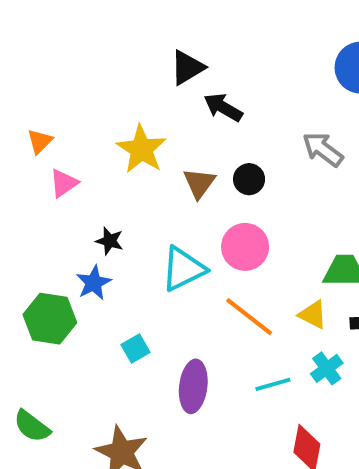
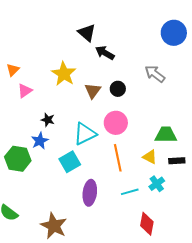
black triangle: (187, 68) -> (87, 33), turned -48
orange line: (249, 317) -> (118, 158), turned 40
cyan square: (135, 349) -> (70, 162), moved, size x1.5

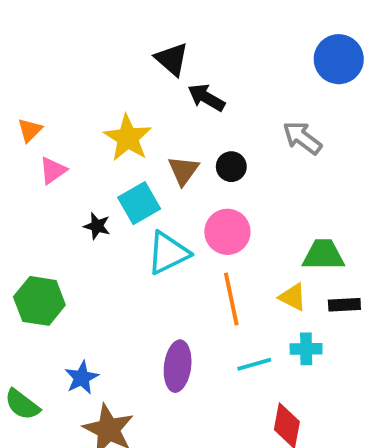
blue star: (40, 141) -> (82, 378), moved
cyan square: (70, 162) -> (139, 203), moved
cyan cross: (157, 184) -> (306, 349), turned 35

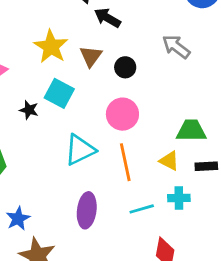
brown triangle: (183, 170) -> (91, 56), moved
cyan square: (139, 203) -> (59, 93), turned -32
cyan triangle: (168, 253) -> (80, 150), moved

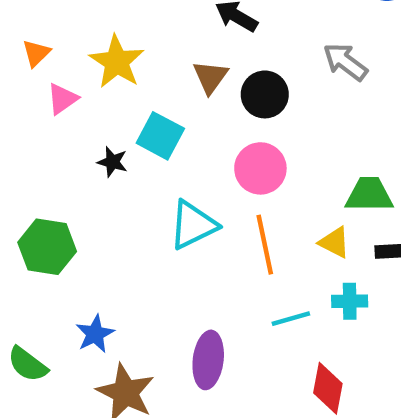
yellow star: (51, 47) -> (117, 62), moved
black circle: (125, 67) -> (265, 94), size x1.4
purple ellipse: (87, 210) -> (208, 360), moved

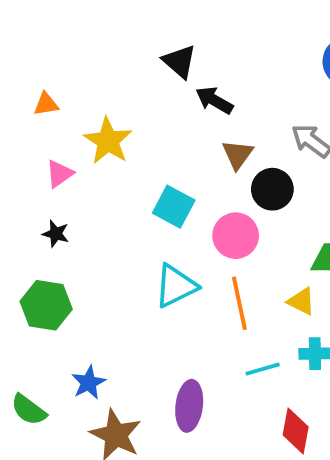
orange triangle: (36, 53) -> (46, 104), moved, turned 36
brown triangle: (210, 77) -> (238, 154), moved
black circle: (265, 94) -> (272, 189), moved
cyan square: (160, 136) -> (174, 207), moved
black star: (112, 162) -> (56, 234), moved

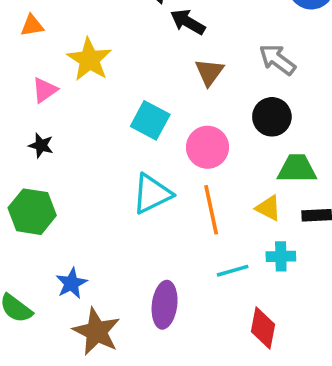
black circle: (272, 189) -> (272, 117), moved

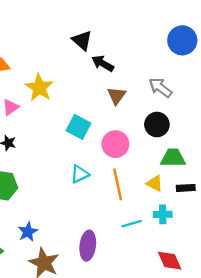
cyan triangle: (152, 194) -> (80, 174), size x0.7
red diamond: (263, 328) -> (170, 261), moved, turned -35

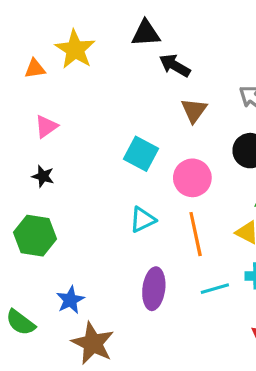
black triangle: (82, 40) -> (146, 33), turned -45
yellow star: (39, 88) -> (75, 49), moved
purple ellipse: (88, 246) -> (154, 289), moved

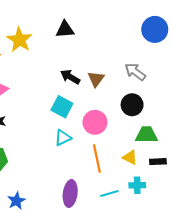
black arrow: (175, 65) -> (70, 77), moved
cyan triangle: (143, 220) -> (63, 138), moved

